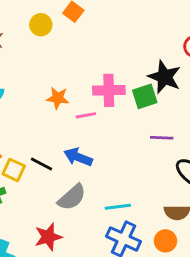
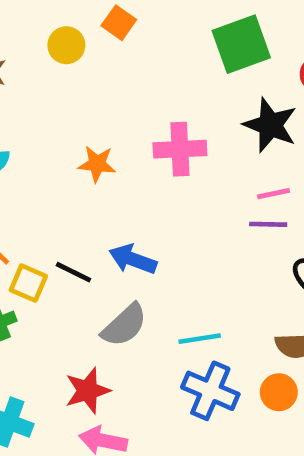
green square: (145, 96) -> (241, 44), moved, size x1.4
pink line: (86, 115) -> (274, 194), moved

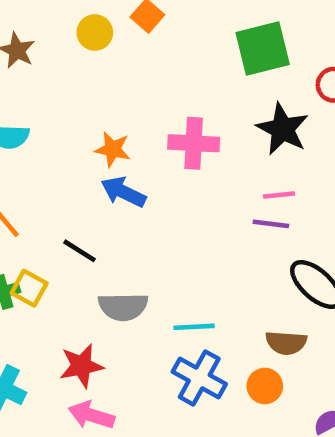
blue arrow: (133, 259) -> (123, 192), moved
yellow square: (28, 283) -> (29, 288), moved
gray semicircle: (124, 325) -> (123, 307), turned 36

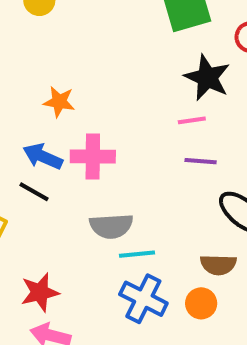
pink cross: (194, 143) -> (93, 156), moved
blue arrow: (123, 192) -> (43, 156), moved
pink line: (279, 195) -> (192, 120), moved
gray semicircle: (123, 307) -> (111, 226), moved

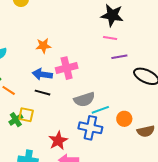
pink line: (192, 120) -> (110, 38), turned 32
brown semicircle: (218, 265) -> (146, 131), moved
blue cross: (143, 299) -> (90, 128), moved
orange circle: (201, 303) -> (124, 119), moved

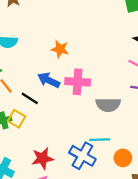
black line: (42, 93) -> (30, 98), moved
gray semicircle: (84, 99) -> (108, 105), moved

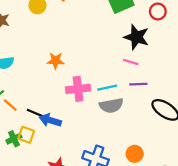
blue arrow: (49, 80) -> (50, 120), moved
cyan line: (100, 140) -> (107, 88), moved

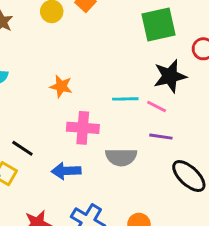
black star: (136, 37) -> (170, 76), turned 30
cyan line: (107, 88) -> (125, 99), moved
blue arrow: (50, 120) -> (66, 171), moved, turned -30

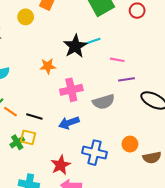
black star: (170, 76) -> (75, 46), moved
cyan line: (125, 99) -> (91, 42), moved

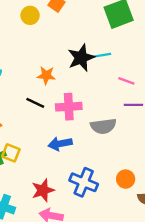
black line: (34, 116) -> (35, 103), moved

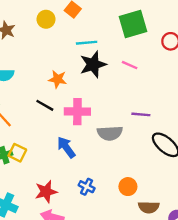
cyan line: (100, 56) -> (87, 43), moved
pink line: (126, 81) -> (130, 65), moved
blue arrow: (60, 144) -> (66, 147), turned 60
blue cross: (84, 182) -> (87, 187), size x0.6

